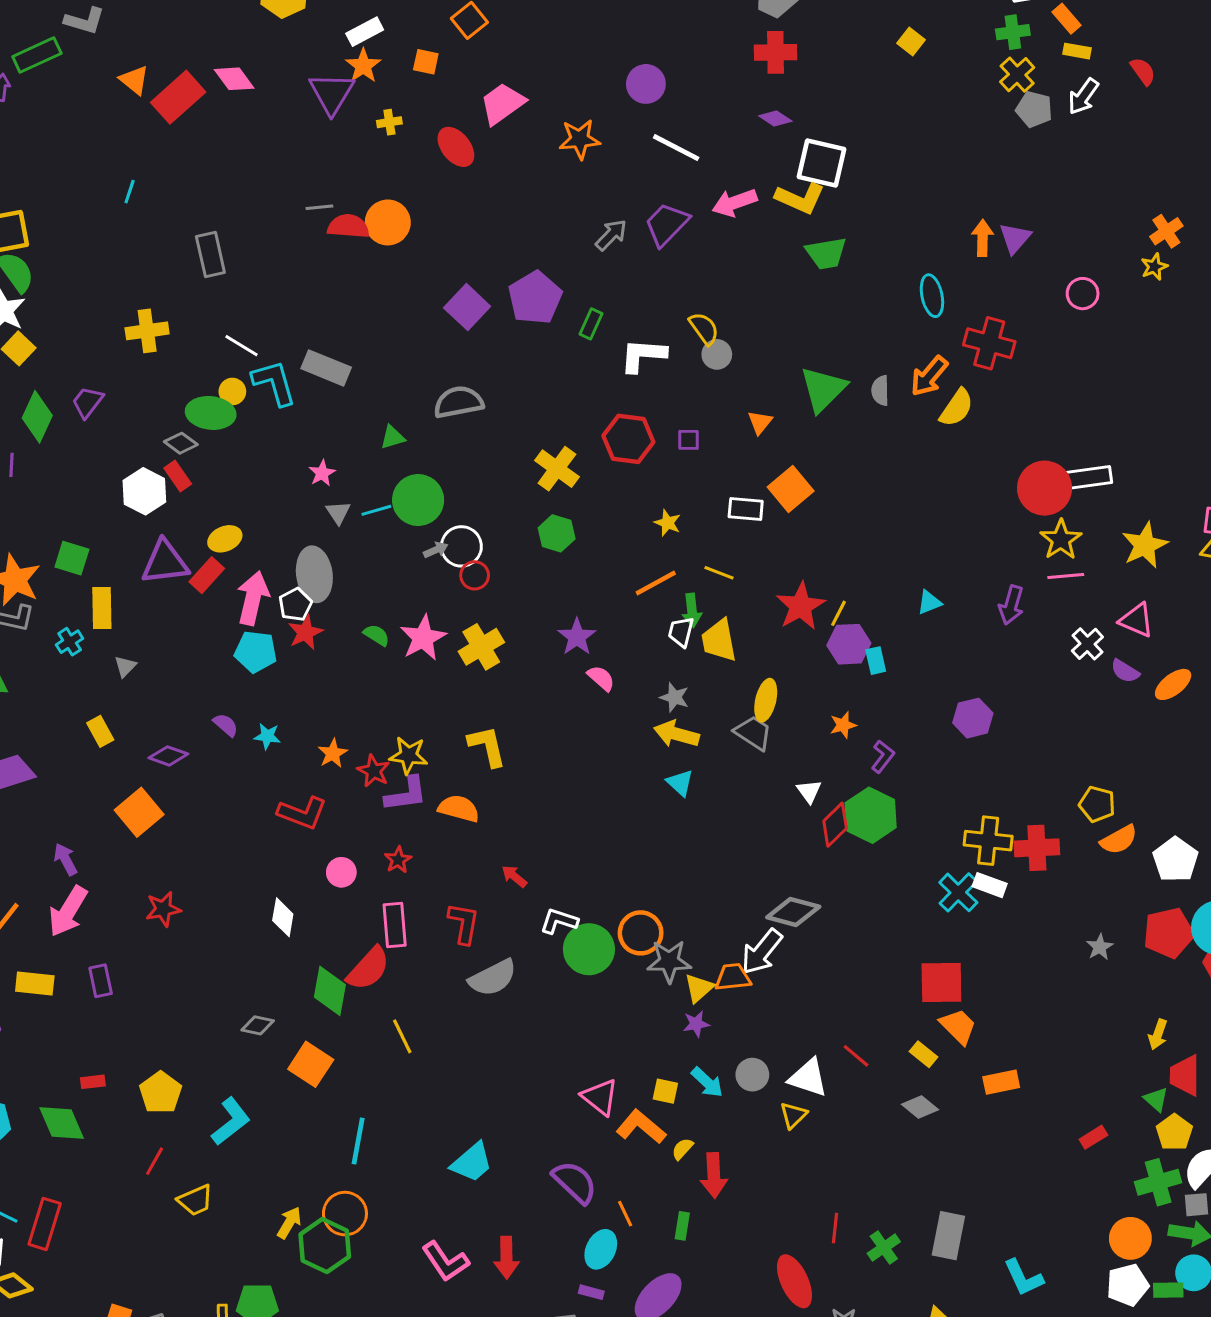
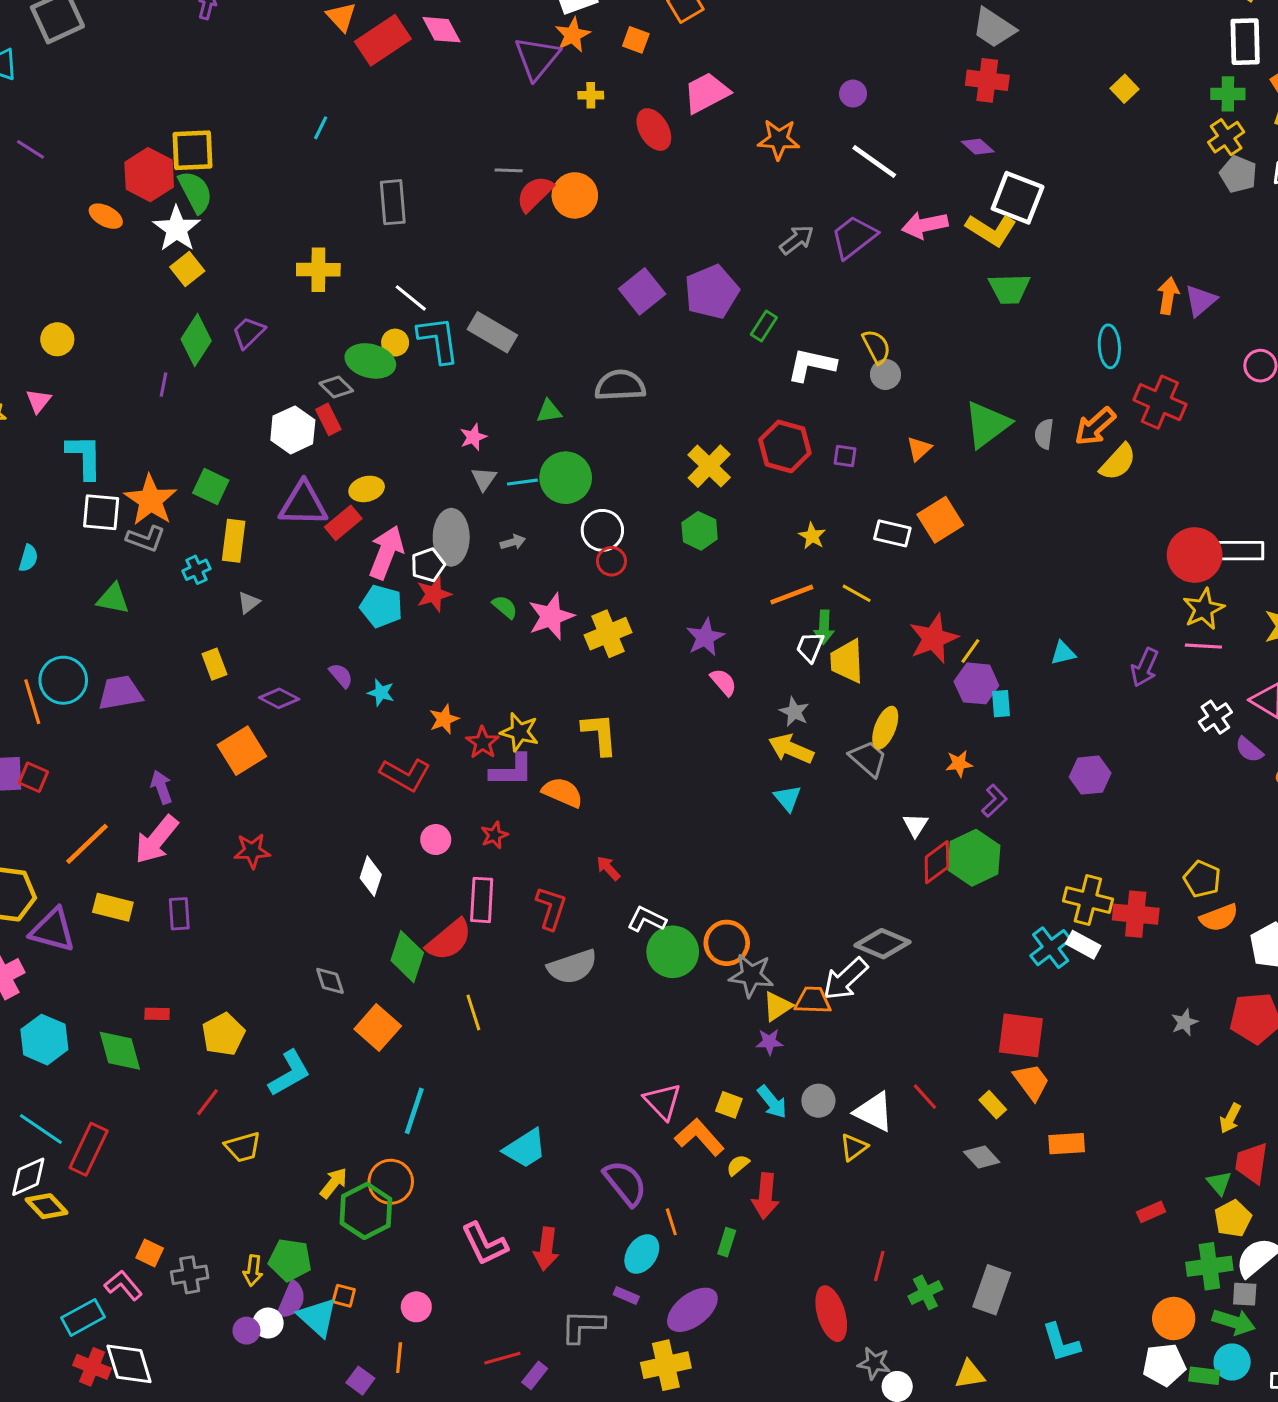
purple circle: (646, 84) -> (853, 94), size x0.7
red semicircle: (348, 226) -> (535, 194), turned -57
gray arrow: (436, 550) -> (513, 542), moved
gray diamond: (258, 1025) -> (330, 981), turned 52

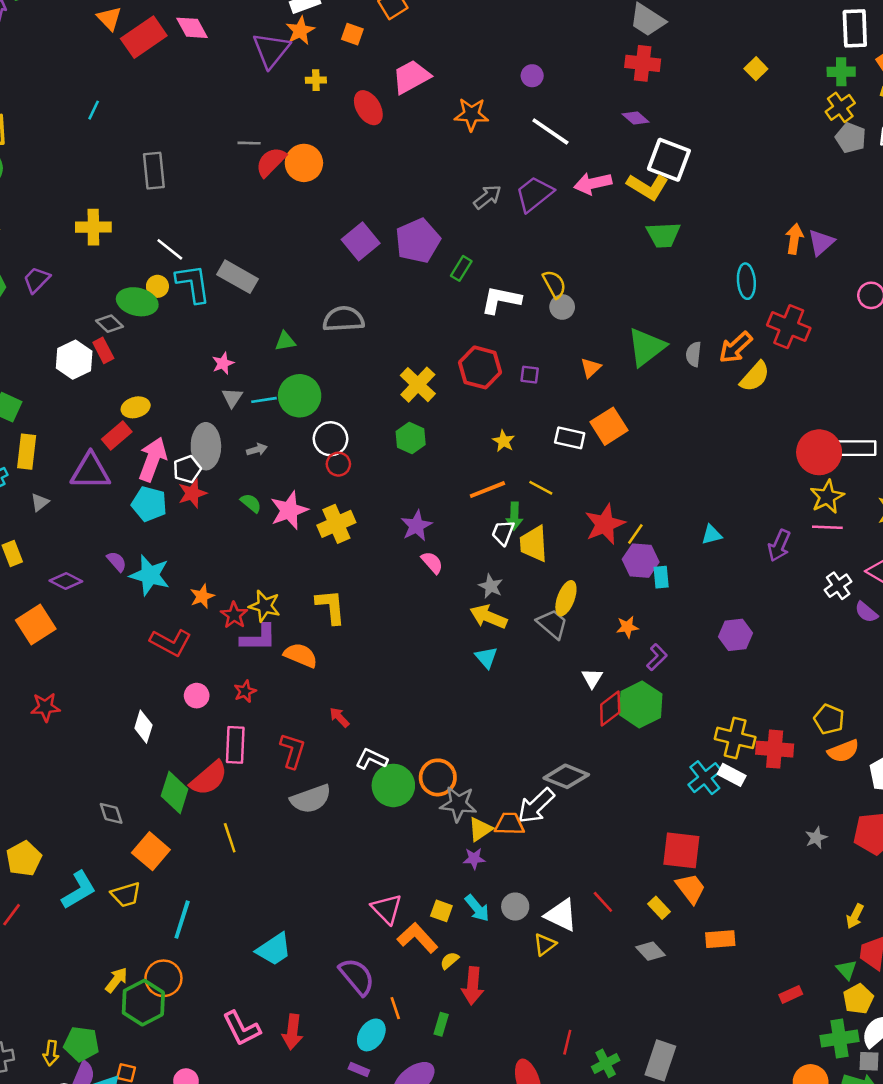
purple triangle: (303, 504) -> (90, 471), moved
cyan star: (381, 693) -> (150, 575), size x1.8
yellow trapezoid: (243, 1147) -> (126, 895), moved

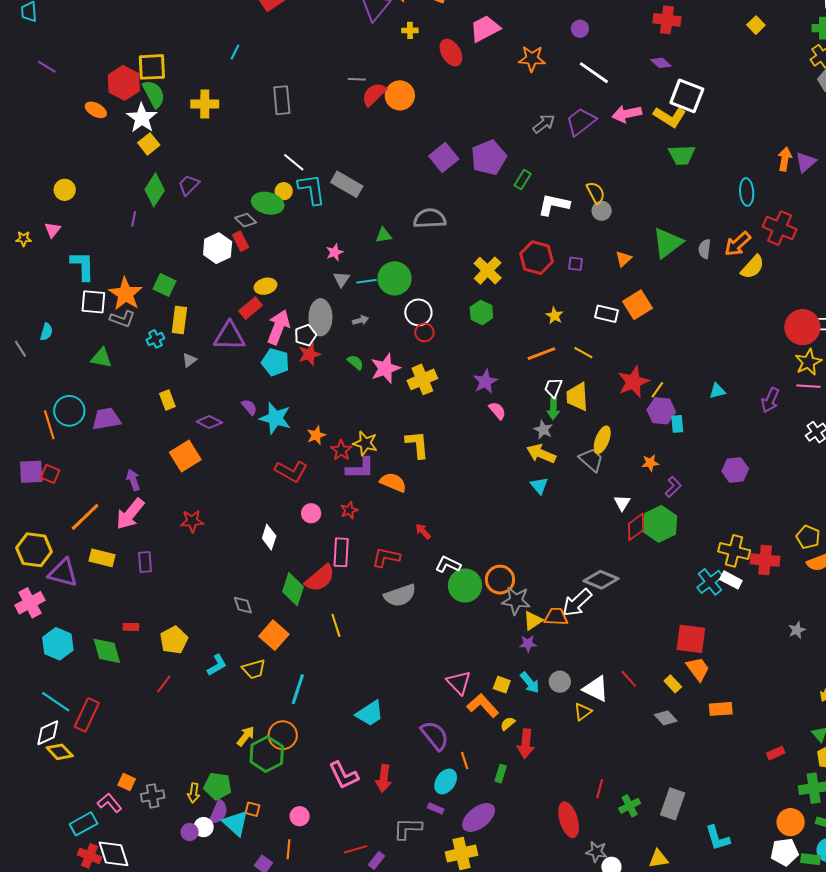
yellow cross: (93, 227) -> (205, 104), moved
green arrow: (514, 516) -> (553, 409), moved
red L-shape: (293, 751) -> (386, 557), turned -96
cyan L-shape: (79, 890) -> (217, 665), size x0.7

